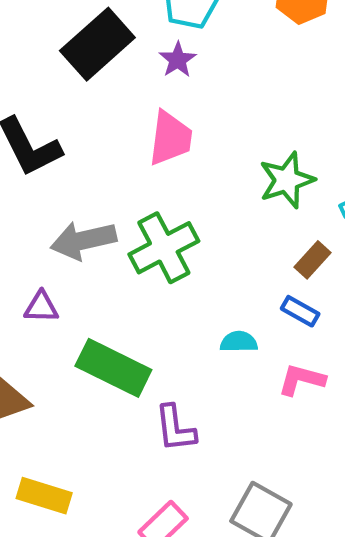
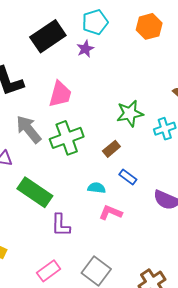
pink trapezoid: (170, 138) -> (60, 94), moved
gray arrow: (83, 240) -> (29, 129), turned 56
brown rectangle: (313, 260) -> (111, 149), moved
pink L-shape: (301, 380) -> (111, 213), moved

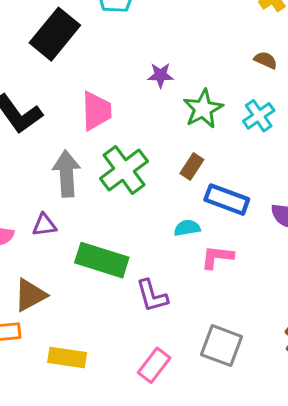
purple star: (85, 49) -> (161, 75), moved, turned -30
gray arrow: (29, 129) -> (67, 174), turned 52
blue rectangle: (128, 177) -> (227, 200), size x1.6

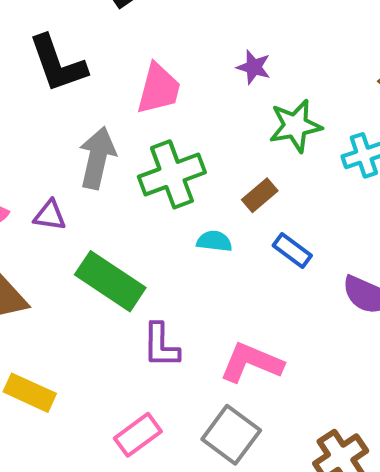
blue rectangle: (227, 200) -> (292, 250), size x0.7
cyan semicircle: (187, 228) -> (214, 241), moved
pink L-shape: (217, 257) -> (251, 363), moved, size x1.4

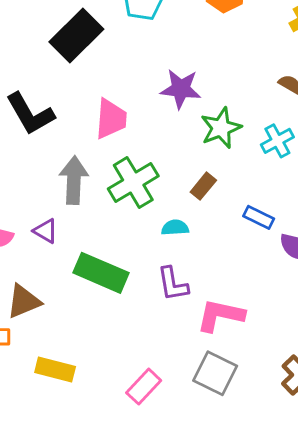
purple star: (254, 67) -> (181, 89), size x1.5
purple triangle: (50, 215) -> (46, 231), turned 32
blue rectangle: (292, 250) -> (259, 217), moved
purple L-shape: (161, 345) -> (173, 284), moved

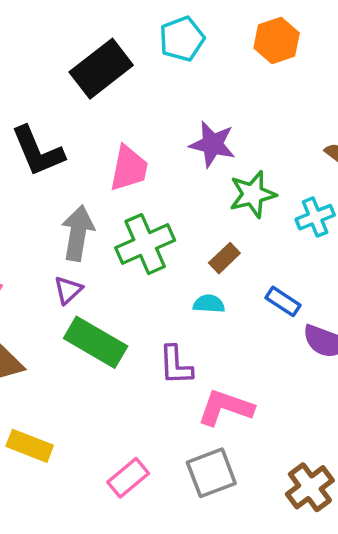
cyan semicircle: (175, 228) -> (209, 304), moved
purple triangle: (46, 231) -> (68, 290), moved, turned 40
gray square: (215, 373) -> (211, 473), turned 36

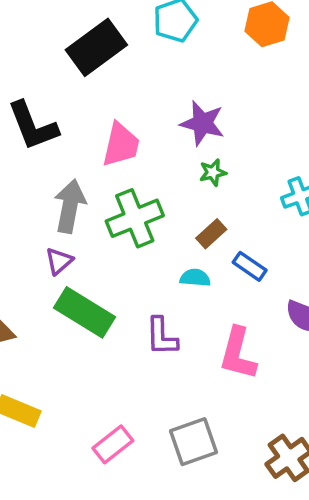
green star: (253, 194) -> (213, 172), moved, size x0.6
blue rectangle: (283, 301) -> (250, 266), moved
pink L-shape: (226, 408) -> (238, 354), moved, turned -96

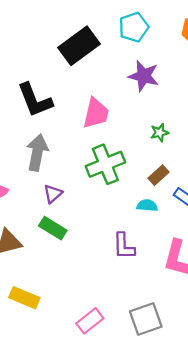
purple star: (202, 123) -> (144, 76), moved
gray arrow: (70, 206) -> (37, 153), moved
green rectangle: (84, 312) -> (53, 228), moved, size x0.7

